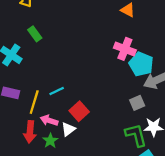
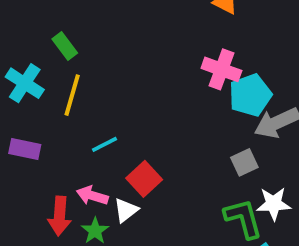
cyan pentagon: (141, 64) -> (250, 95), turned 30
yellow line: (34, 102) -> (72, 95), moved

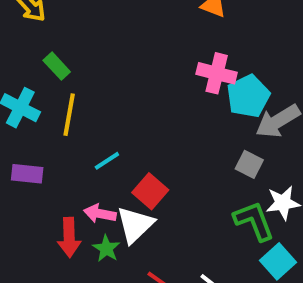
gray square: (244, 162) -> (249, 164), turned -32
white triangle: (126, 210) -> (135, 225), size x1.5

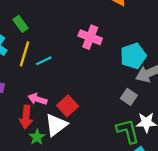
pink cross: (217, 73) -> (90, 37), moved
cyan line: (107, 161) -> (44, 61), moved
pink arrow: (100, 214) -> (37, 99), moved
red arrow: (69, 237) -> (26, 117), moved

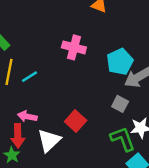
red square: (68, 106) -> (76, 121), moved
green star: (37, 137) -> (12, 155), moved

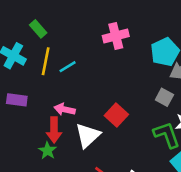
pink cross: (74, 47) -> (116, 36), turned -30

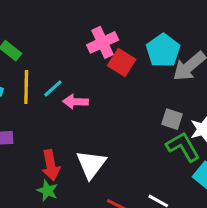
gray square: (164, 97) -> (172, 119), moved
pink arrow: (65, 109) -> (75, 102), moved
red square: (116, 115) -> (122, 62), moved

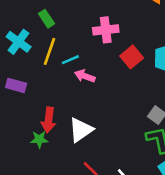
pink cross: (103, 42) -> (106, 30), moved
green star: (47, 191) -> (39, 139), turned 30

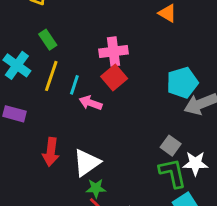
red square: (132, 57) -> (114, 77), moved
cyan line: (70, 60) -> (74, 85), turned -48
green star: (39, 139) -> (96, 188), moved

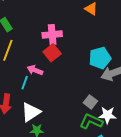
cyan line: (74, 85) -> (25, 83), moved
green L-shape: (173, 173) -> (91, 121), turned -55

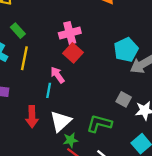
pink arrow: (35, 70) -> (57, 75), turned 42
green L-shape: (91, 121) -> (99, 124), moved

